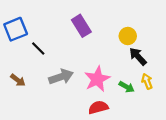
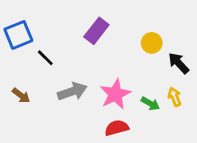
purple rectangle: (81, 26) -> (96, 31), turned 70
black arrow: (138, 56) -> (179, 63), moved

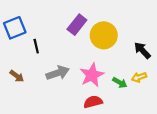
yellow circle: (152, 43) -> (104, 35), moved, size x1.6
black line: (45, 58) -> (36, 46), turned 32
yellow arrow: (175, 97) -> (139, 77), turned -88

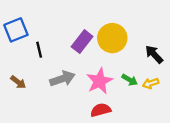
purple rectangle: (77, 25) -> (82, 42), moved
green arrow: (120, 83) -> (130, 80), moved

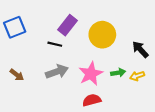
purple rectangle: (82, 42) -> (67, 25), moved
black line: (39, 50) -> (55, 44), moved, turned -64
green arrow: (130, 80) -> (118, 73), turned -40

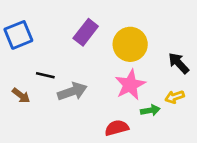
black line: (55, 44) -> (45, 75), moved
green arrow: (118, 73) -> (150, 110), moved
pink star: (91, 74) -> (130, 85), moved

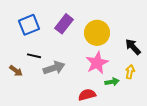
blue square: (18, 35) -> (29, 25), moved
yellow arrow: (175, 97) -> (130, 72), turned 120

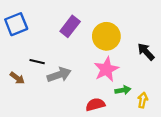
blue square: (29, 25) -> (16, 24), moved
yellow arrow: (130, 72) -> (143, 100), moved

